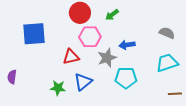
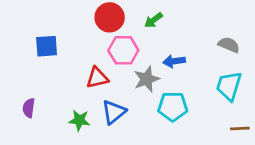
blue square: (34, 34) -> (47, 46), size x0.7
cyan trapezoid: (167, 63) -> (229, 86), turned -55
purple semicircle: (12, 77) -> (29, 108), moved

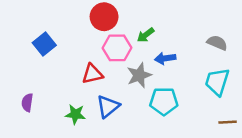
green arrow: (153, 20) -> (146, 35), moved
blue square: (47, 46) -> (44, 44), turned -35

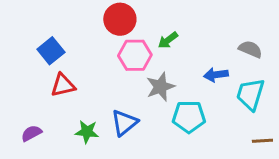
blue arrow: (165, 58) -> (216, 75), moved
red triangle: (92, 74) -> (63, 85), moved
purple semicircle: (27, 103) -> (31, 133), moved, turned 54

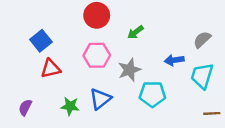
gray semicircle: (250, 49) -> (202, 40), turned -66
pink hexagon: (135, 55) -> (97, 55), moved
purple semicircle: (31, 133) -> (25, 107), turned -35

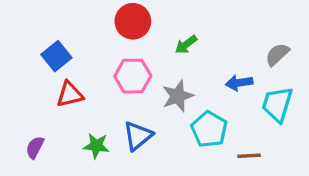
cyan pentagon: (152, 94) -> (209, 129), turned 30
brown line: (212, 113) -> (249, 156), moved

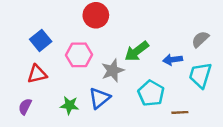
green arrow: (186, 45) -> (137, 51), moved, size x1.5
pink hexagon: (133, 76) -> (79, 55), moved
red triangle: (70, 94) -> (37, 74), moved
gray star: (178, 96) -> (113, 70), moved

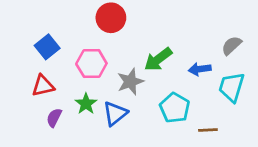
green star: (69, 105) -> (86, 104), moved, turned 30
purple semicircle: (25, 106) -> (54, 118), moved

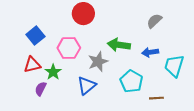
gray semicircle: (232, 46) -> (154, 21), moved
green arrow: (158, 59) -> (119, 45), turned 45
green star: (86, 104) -> (53, 72), moved

